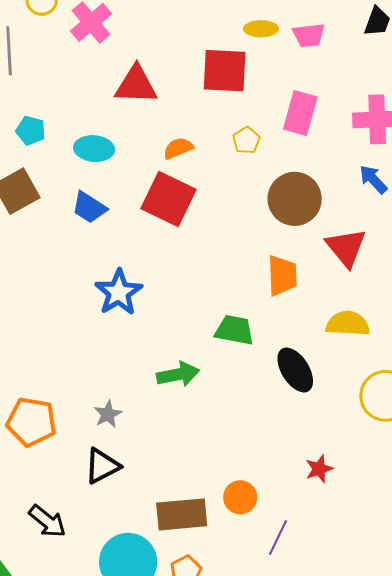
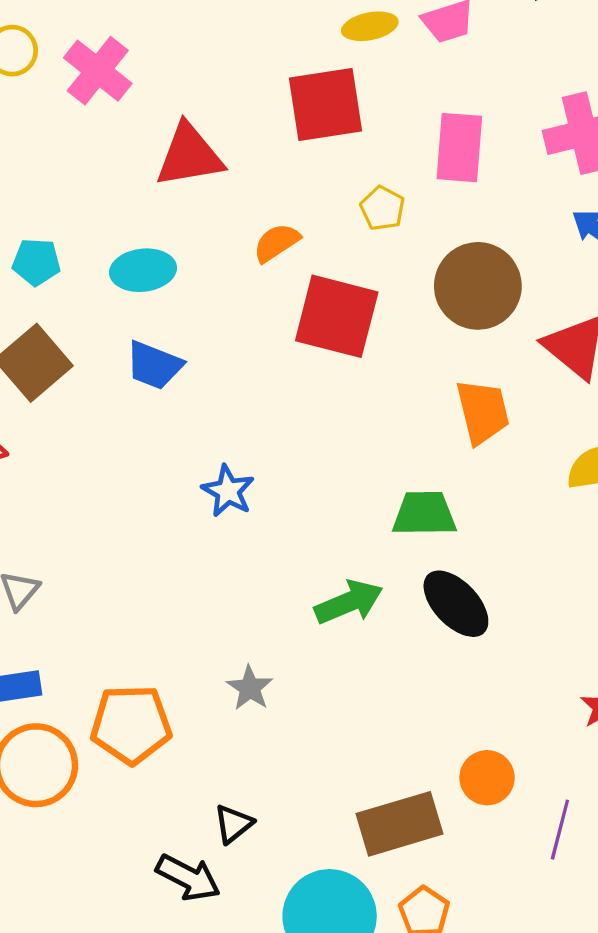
red square: (169, 199) -> (337, 316), moved
blue star: (119, 292) -> (228, 491), size x0.7
black ellipse: (295, 370) -> (456, 604), moved
black triangle: (102, 466) -> (233, 824), moved, size x0.7

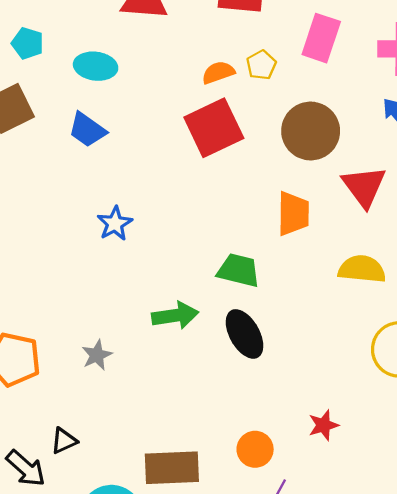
orange semicircle: (276, 243) -> (218, 73), moved
red square: (337, 316) -> (214, 128), turned 36
orange circle: (487, 778) -> (255, 449), moved

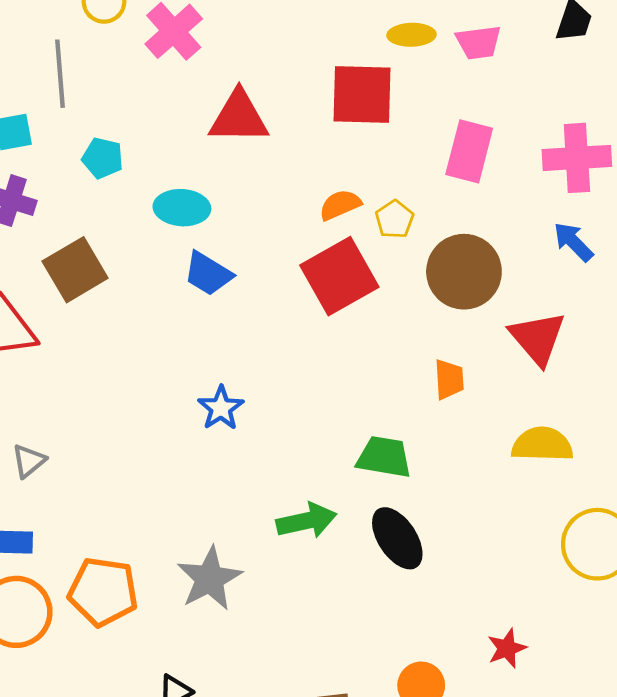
cyan pentagon: (28, 43) -> (103, 158), moved
yellow pentagon: (261, 65) -> (394, 219), moved
blue trapezoid: (87, 130) -> (208, 274), moved
orange trapezoid: (293, 214) -> (449, 379), size x0.7
gray star: (97, 355) -> (209, 579), size x1.6

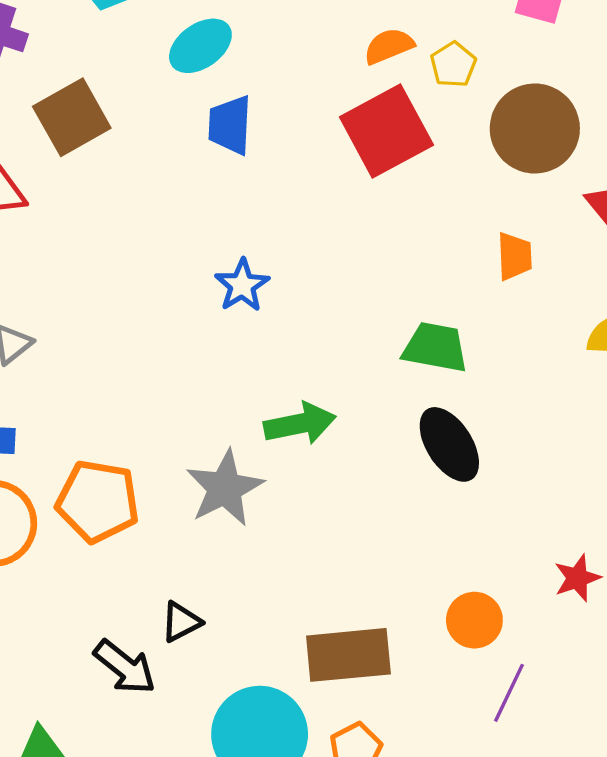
cyan ellipse: (182, 208) -> (200, 46), turned -40
blue trapezoid: (208, 274) -> (230, 125), turned 60
green arrow: (307, 521) -> (300, 424), moved

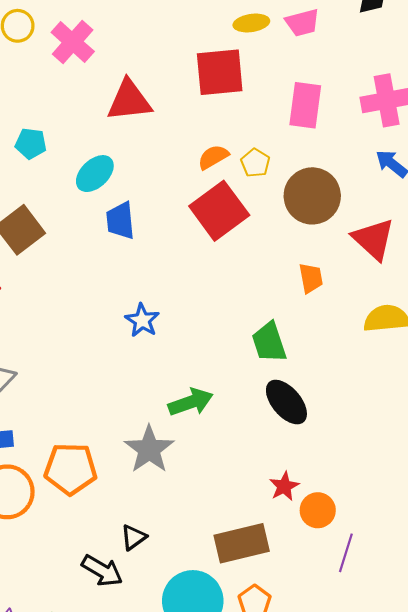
green trapezoid: (435, 347) -> (269, 342), turned -111
red star: (577, 578) -> (284, 486), moved

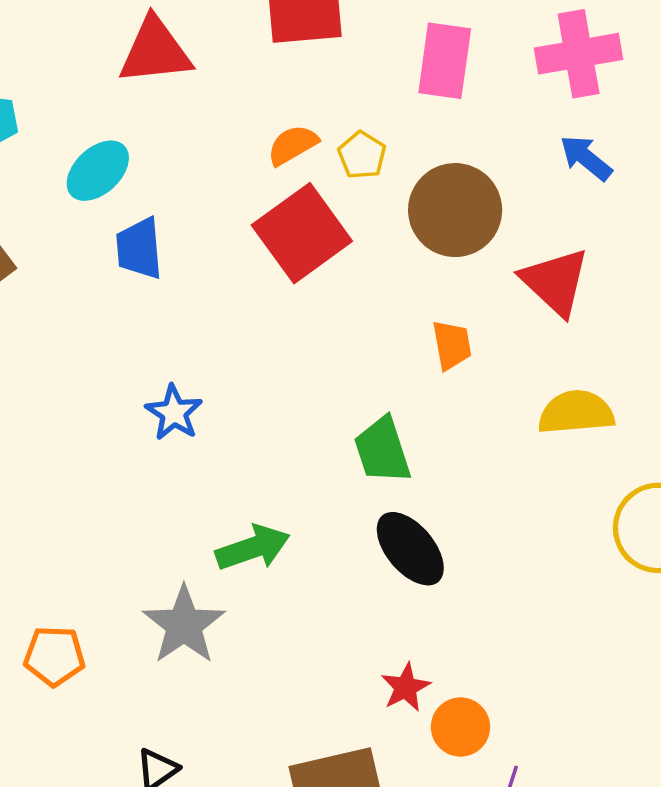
orange pentagon: (71, 469) -> (54, 656), size x0.7

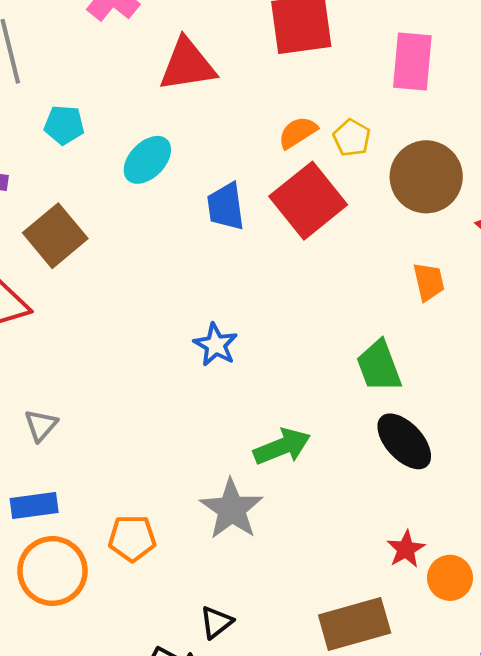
blue trapezoid: (139, 249) -> (226, 207), moved

